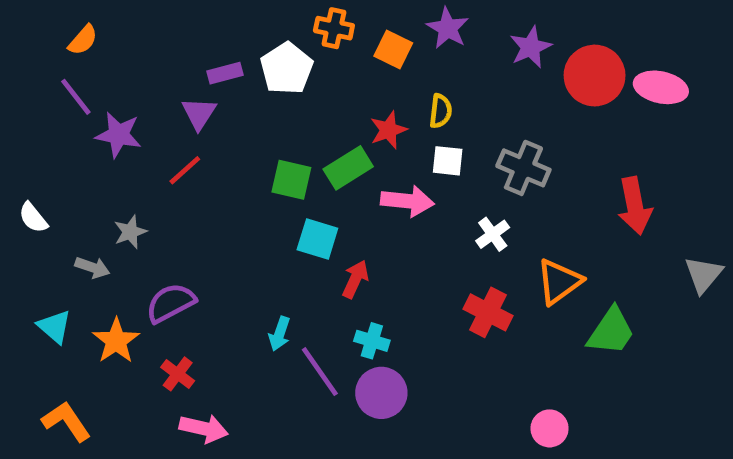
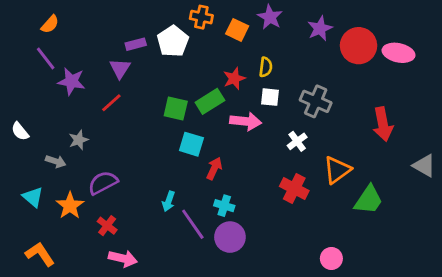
gray triangle: (703, 274) -> (424, 166), turned -40

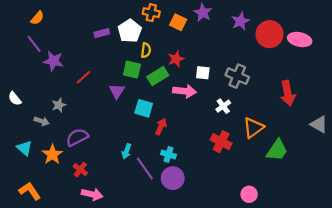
yellow semicircle: (266, 67) -> (146, 50), moved
purple triangle: (120, 68) -> (117, 91), moved
green square: (176, 108) -> (132, 70), moved

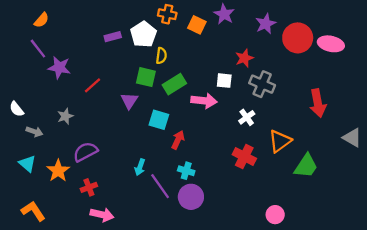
red star: (176, 59) -> (244, 58), moved
gray arrow: (42, 121) -> (34, 132), moved
red cross: (80, 170) -> (89, 187), turned 32

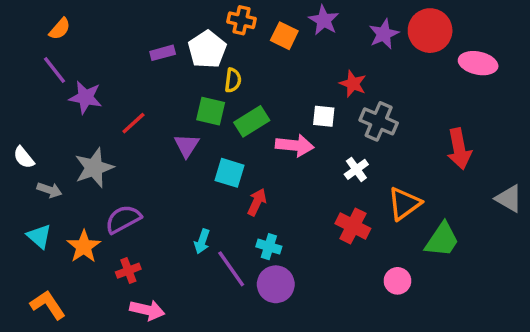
red circle: (298, 38) -> (430, 31), moved
red star: (244, 58) -> (353, 84), turned -30
gray star: (65, 116) -> (94, 168), size x1.6
pink circle: (275, 215) -> (397, 281), moved

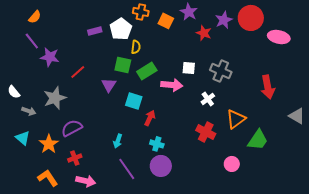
red star: (353, 84) -> (204, 33), moved
purple line: (231, 269) -> (127, 169), moved
orange L-shape: (48, 305) -> (48, 178), moved

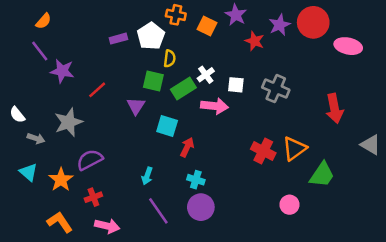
white cross: (208, 99) -> (206, 75), moved
red cross: (206, 132) -> (263, 151), moved

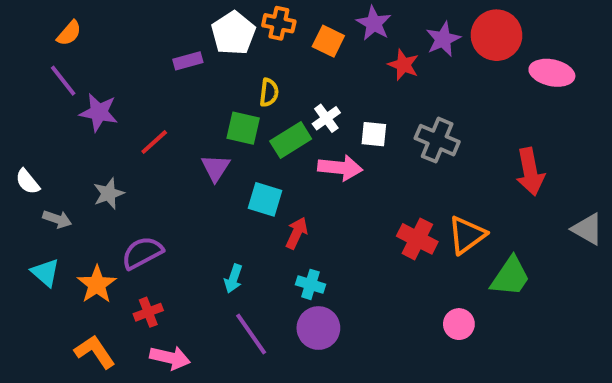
white pentagon: (151, 36) -> (233, 33), moved
gray star: (68, 122) -> (109, 193), size x0.7

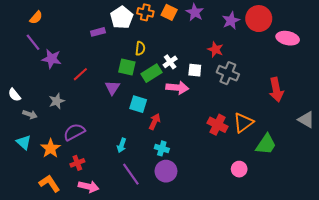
orange square: (328, 41) -> (169, 12), moved
red star: (403, 65) -> (215, 49), moved

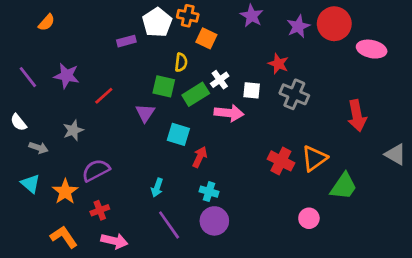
orange square: (169, 12) -> (206, 38), moved
purple line: (33, 42) -> (28, 77), moved

